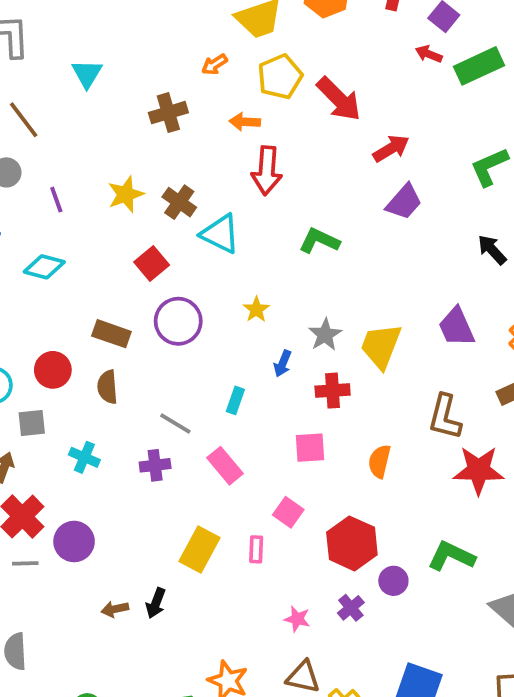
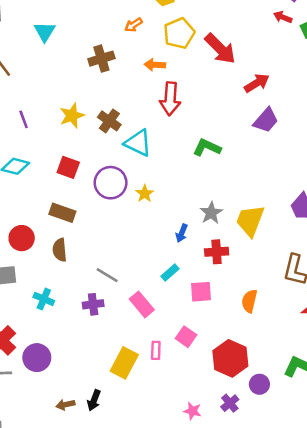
red square: (152, 264) -> (68, 167), moved, turned -30
yellow star: (256, 310) -> (145, 194), moved
purple circle: (178, 321) -> (111, 183), moved
cyan rectangle: (235, 400) -> (170, 273), moved, turned 30
pink rectangle: (256, 549) -> (156, 350), moved

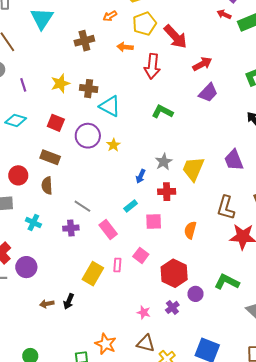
cyan triangle: (45, 32) -> (42, 18), size x1.4
red arrow: (170, 99) -> (152, 66), moved
brown cross: (109, 121) -> (89, 89), turned -30

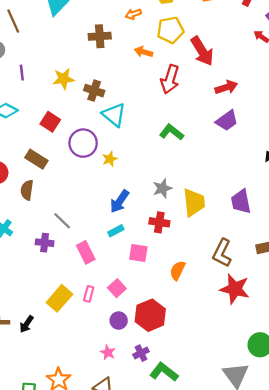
yellow trapezoid: (193, 169) -> (194, 203), turned 140
blue arrow: (141, 176) -> (119, 201), moved, size x1.5
green L-shape: (227, 282) -> (164, 372), moved
purple circle: (196, 294) -> (119, 321), moved

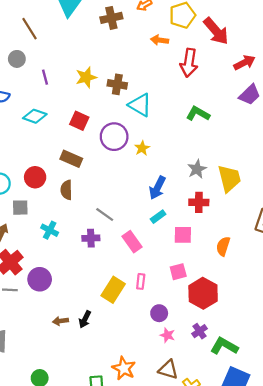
brown cross: (100, 36) -> (111, 18), moved
pink square: (117, 288) -> (178, 272), moved, turned 35
purple circle: (119, 321) -> (159, 313), moved

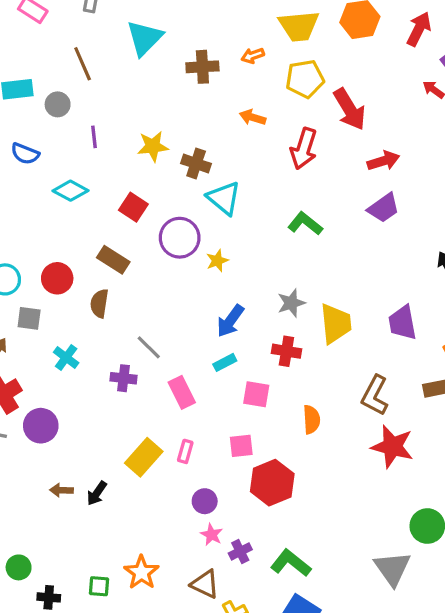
orange arrow: (160, 40) -> (253, 117), moved
orange semicircle: (223, 246) -> (311, 420), turned 150
purple cross: (200, 331) -> (240, 551), moved

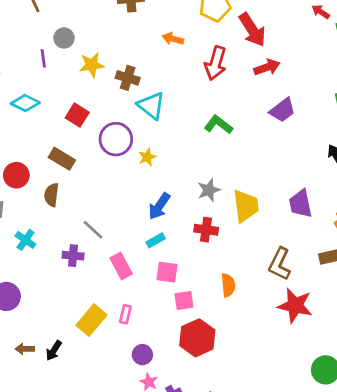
gray circle: (58, 104) -> (64, 38), moved
red arrow: (383, 161) -> (267, 67), moved
pink square: (256, 394) -> (167, 272), moved
pink square: (241, 446) -> (184, 301), moved

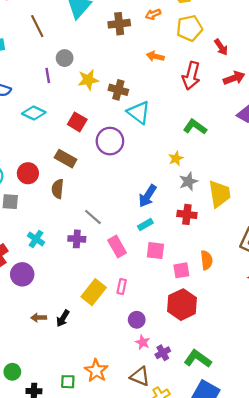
red arrow: (252, 30) -> (221, 47), size x0.6
yellow star: (147, 157) -> (176, 158), moved
cyan cross: (25, 240) -> (36, 239), moved
pink square: (184, 301) -> (181, 270), moved

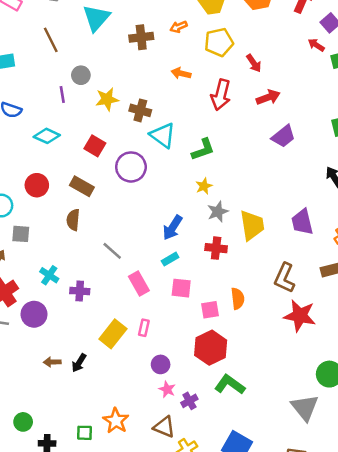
green L-shape: (195, 127) -> (203, 149), moved, turned 125
red circle: (28, 173) -> (37, 185), moved
purple cross: (77, 239) -> (80, 291), moved
green L-shape: (198, 359) -> (230, 385), moved

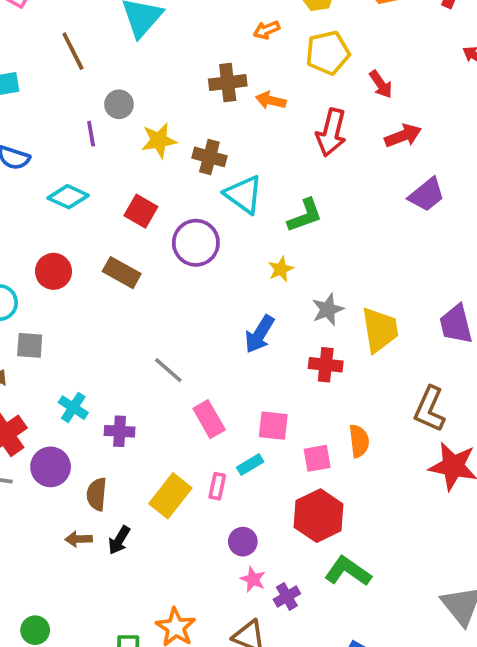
brown cross: (141, 37) -> (228, 83), moved
yellow star: (204, 186) -> (281, 269), moved
brown semicircle: (73, 220) -> (97, 494), moved
cyan rectangle: (170, 259) -> (250, 465), moved

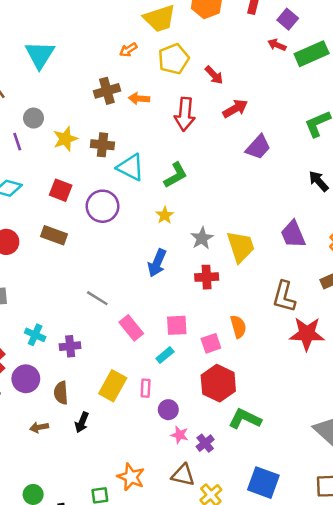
pink rectangle: (217, 486) -> (146, 388), moved
brown arrow: (79, 539) -> (39, 427), moved

